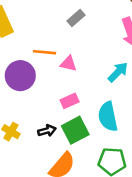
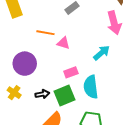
purple circle: (20, 76) -> (25, 64), moved
pink rectangle: (70, 101) -> (71, 72), moved

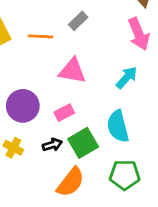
orange line: (45, 33) -> (40, 36), moved
pink triangle: (63, 43) -> (72, 71), size x1.5
pink rectangle: (71, 72) -> (64, 113), moved

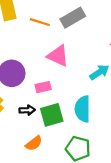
gray rectangle: (78, 21) -> (73, 18), size x1.5
orange semicircle: (71, 182) -> (34, 143), size x0.7

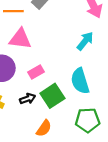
pink triangle: (58, 56) -> (20, 39), moved

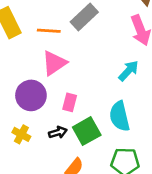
pink triangle: (20, 39) -> (54, 63), turned -45
pink rectangle: (36, 72) -> (70, 102), turned -49

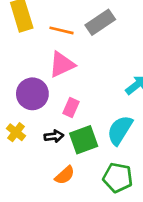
cyan semicircle: (120, 116) -> (120, 130), turned 36

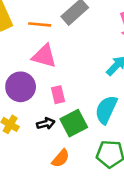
pink triangle: (62, 65) -> (44, 56), turned 48
pink rectangle: (71, 107) -> (58, 95), turned -30

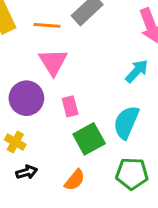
pink triangle: (44, 56) -> (53, 62), turned 44
black arrow: (46, 124) -> (27, 172), moved

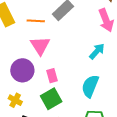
green square: (89, 139) -> (51, 99), moved

